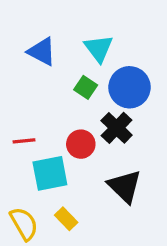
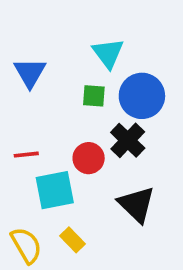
blue triangle: (42, 52) -> (30, 73), moved, turned 32
green square: (86, 87) -> (94, 96), turned -30

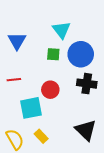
black cross: (128, 140) -> (87, 84), moved, turned -36
red line: (26, 155) -> (14, 80), moved
black triangle: (137, 204) -> (86, 130), moved

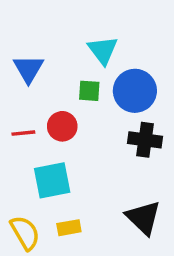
red circle: (50, 90) -> (62, 126), moved
yellow rectangle: (41, 136) -> (69, 228), turned -56

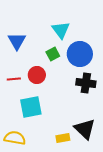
green square: (89, 91) -> (53, 54), turned -32
yellow rectangle: (69, 228) -> (63, 138), moved
yellow semicircle: (25, 233) -> (15, 138), turned -50

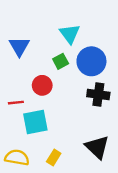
red line: (14, 79) -> (16, 103), moved
yellow rectangle: (63, 138) -> (54, 157), moved, turned -48

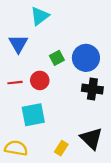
cyan triangle: (70, 34) -> (40, 16), moved, turned 30
red line: (16, 103) -> (15, 83), moved
yellow rectangle: (54, 157) -> (61, 148), moved

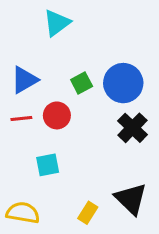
blue triangle: (18, 44) -> (24, 80), moved, turned 30
black cross: (92, 89) -> (133, 128), turned 36
cyan square: (33, 115) -> (48, 165), size x0.7

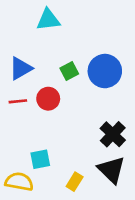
cyan triangle: (57, 23) -> (48, 20), turned 30
black cross: (133, 128) -> (113, 134), moved
cyan square: (48, 165) -> (40, 159), moved

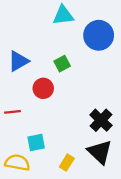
cyan triangle: (48, 20) -> (63, 15), moved
blue circle: (105, 71) -> (99, 35), moved
red line: (18, 101) -> (13, 112), moved

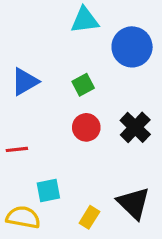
red circle: (43, 88) -> (86, 127), moved
black cross: (101, 120) -> (135, 127), moved

